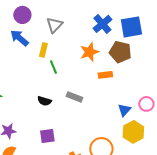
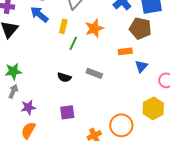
orange star: (89, 52) -> (94, 28), moved
green line: (53, 67) -> (73, 43), turned 48
blue triangle: (124, 110) -> (141, 66), moved

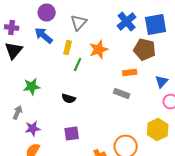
blue triangle: (141, 66) -> (162, 82), moved
green star: (13, 71) -> (32, 86), moved
gray rectangle: (94, 73) -> (122, 94), moved

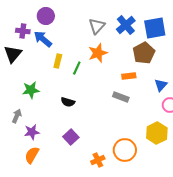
gray triangle: (79, 22) -> (97, 26), moved
purple cross: (12, 28) -> (23, 31), moved
yellow rectangle: (68, 48) -> (58, 61), moved
brown pentagon: (145, 50) -> (144, 53), turned 30
purple square: (72, 134) -> (71, 137), turned -35

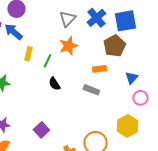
black semicircle: (68, 102) -> (54, 84), moved, turned 40

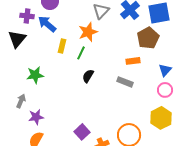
orange star: (68, 46) -> (88, 32), moved
black semicircle: (54, 84) -> (88, 76), turned 64
pink circle: (140, 98) -> (165, 90), moved
purple square: (41, 130) -> (82, 132), moved

